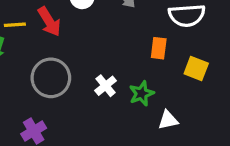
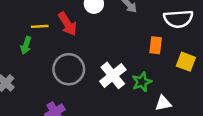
white cross: (106, 86) -> (113, 75), size x1.5

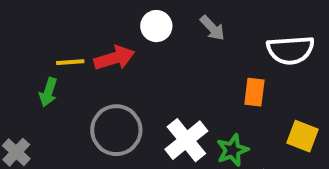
red arrow: (67, 24) -> (114, 58), turned -75
yellow square: (186, 62) -> (302, 136), moved

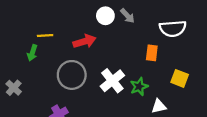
white circle: (156, 26) -> (105, 16), moved
red arrow: (114, 58) -> (85, 41), moved

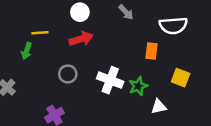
white circle: (105, 16) -> (80, 12), moved
gray circle: (72, 75) -> (68, 74), size x0.6
white cross: (112, 81) -> (110, 80), turned -30

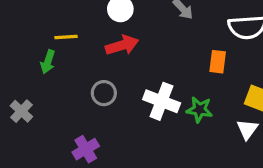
green star: (138, 86) -> (199, 110), turned 30
white triangle: (159, 107) -> (247, 129), moved, turned -42

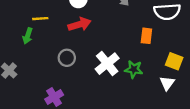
white cross: (162, 101) -> (107, 64), turned 30

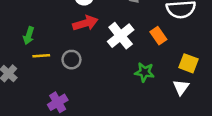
yellow line: (40, 19) -> (41, 56), moved
orange rectangle: (146, 36) -> (158, 36), turned -42
white cross: (107, 64) -> (121, 36), moved

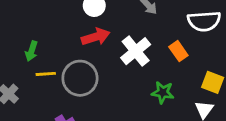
gray circle: (71, 60) -> (80, 78), size x1.6

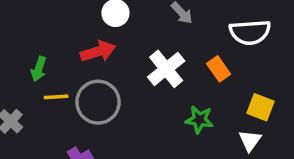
red arrow: (96, 37) -> (98, 51), moved

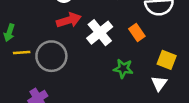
red arrow: (98, 51) -> (69, 20), moved

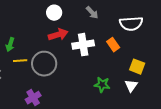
white cross: (100, 33) -> (83, 45), turned 30
green star: (123, 69) -> (102, 85), moved

